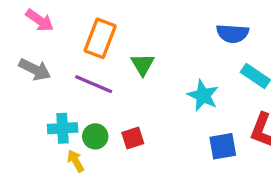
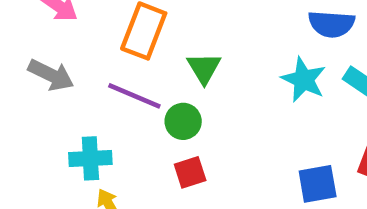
cyan star: (203, 96) -> (304, 80), moved
green circle: (95, 136) -> (183, 121), moved

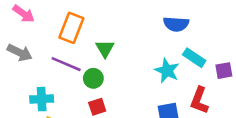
cyan star: (304, 80) -> (167, 71), moved

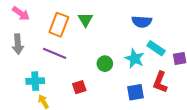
green triangle: (105, 49) -> (85, 20), moved
gray arrow: (20, 52) -> (18, 44), turned 60
green circle: (93, 78) -> (105, 64), moved

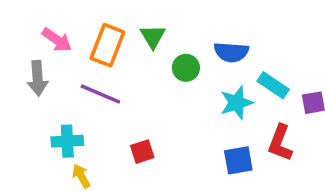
pink arrow: (21, 13) -> (57, 40), moved
blue semicircle: (142, 22) -> (231, 52), moved
cyan star: (135, 59) -> (237, 103), turned 30
green circle: (105, 64) -> (186, 68), moved

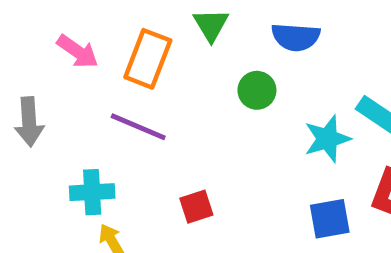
green triangle: (153, 36) -> (211, 25), moved
blue semicircle: (231, 52) -> (296, 37), moved
gray arrow: (38, 78) -> (29, 122), moved

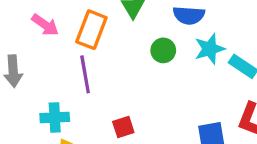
purple line: (138, 127) -> (85, 74), turned 57
cyan star: (327, 139) -> (210, 49), moved

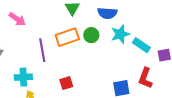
orange rectangle: (91, 30) -> (67, 37), moved, turned 50

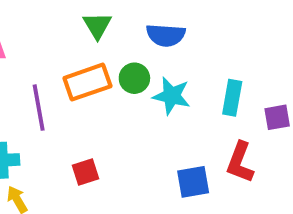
cyan star: (120, 34) -> (172, 96), moved, turned 30
cyan rectangle: (141, 45) -> (232, 98), turned 66

